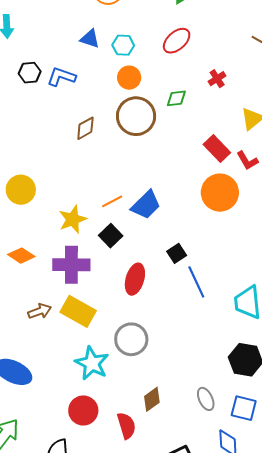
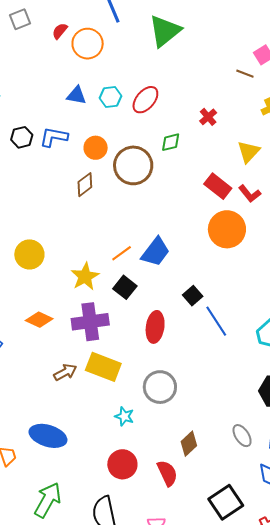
red ellipse: (177, 41) -> (145, 100), moved
orange circle: (129, 78) -> (96, 148), moved
cyan star: (92, 363) -> (124, 416), size x0.6

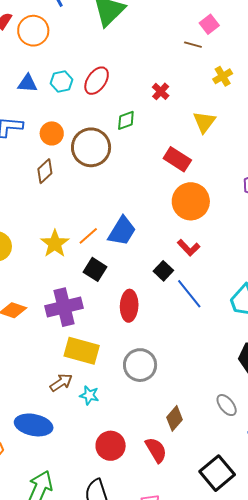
red L-shape: (250, 194) -> (189, 248), moved
yellow star: (85, 277) -> (55, 244), moved
brown arrow: (65, 372) -> (61, 383), moved
cyan star: (124, 416) -> (89, 395), moved

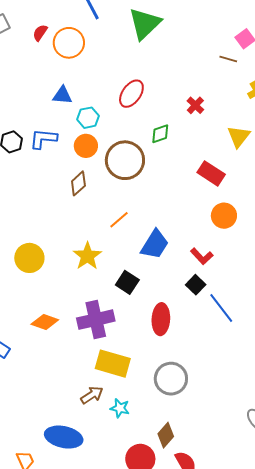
cyan hexagon: (62, 82) -> (88, 118), moved
orange circle: (191, 201) -> (224, 216), size x0.7
orange line: (88, 236) -> (119, 220), moved
red L-shape: (189, 248) -> (202, 256), moved
brown diamond: (174, 418) -> (166, 435), moved

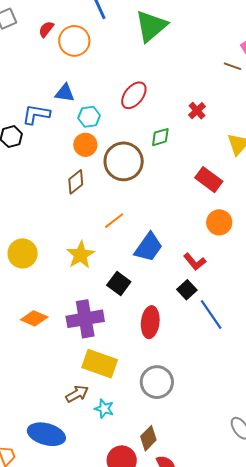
blue L-shape: (43, 139) -> (36, 114), moved

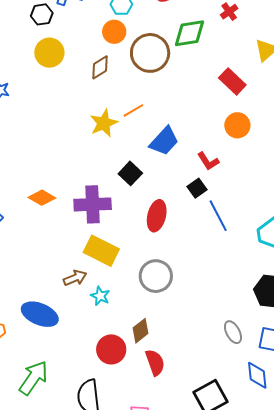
green diamond: (160, 137) -> (190, 33), size x1.6
yellow circle: (23, 253) -> (49, 53), moved
yellow star: (81, 255) -> (104, 123), moved

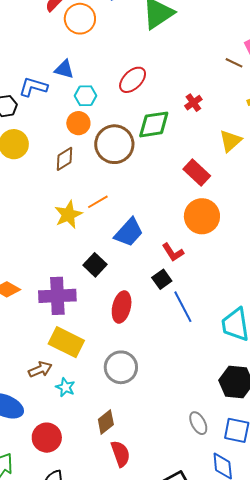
orange circle: (237, 125) -> (202, 216), size x1.4
red circle: (111, 349) -> (47, 438), moved

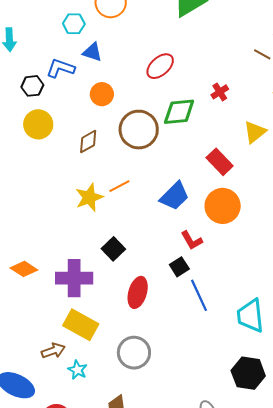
cyan hexagon: (86, 96) -> (74, 24), moved
orange circle: (78, 123) -> (102, 94), moved
blue trapezoid: (129, 232) -> (175, 196), moved

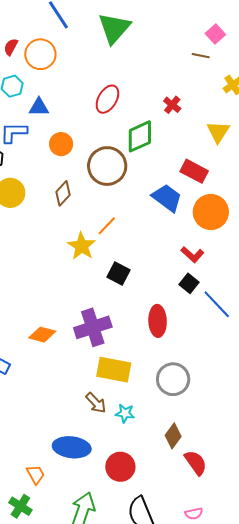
blue trapezoid: (175, 196) -> (167, 198), moved, turned -80
black square: (113, 249) -> (118, 274), moved
brown arrow: (53, 351) -> (96, 403), turned 85

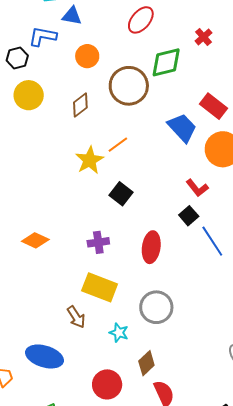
purple cross: (93, 327) -> (98, 242), moved, size x0.6
cyan star: (125, 413) -> (119, 333), moved
red circle: (120, 467) -> (107, 384), moved

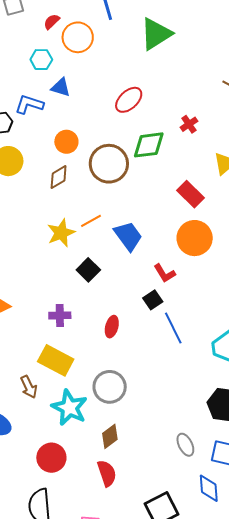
orange circle: (87, 56) -> (66, 142), moved
blue trapezoid: (182, 128) -> (128, 236), moved
red ellipse: (151, 247) -> (112, 327), size x0.7
cyan star: (119, 333) -> (69, 408), size x1.8
brown diamond: (146, 363) -> (110, 436), moved

